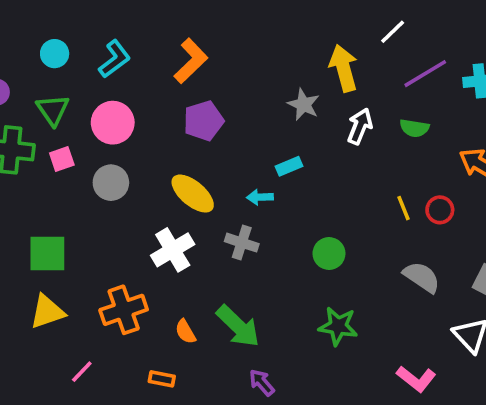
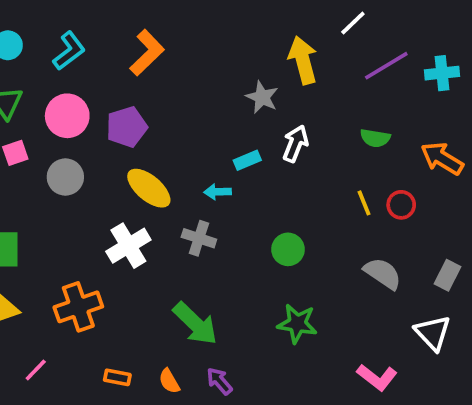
purple pentagon: (204, 121) -> (127, 127), moved
white arrow: (360, 126) -> (295, 144), moved
green semicircle: (414, 128) -> (375, 138), moved
orange semicircle: (185, 332) -> (169, 381), moved

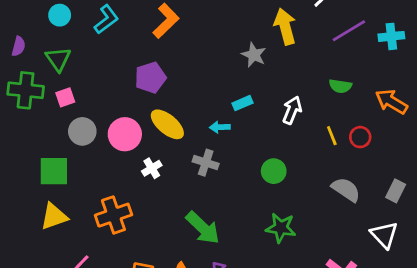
pink circle: (67, 116) -> (125, 134), moved
white arrow: (295, 144) -> (292, 110), moved
gray circle: (65, 177) -> (82, 131), moved
white cross: (128, 246) -> (152, 168), size x0.6

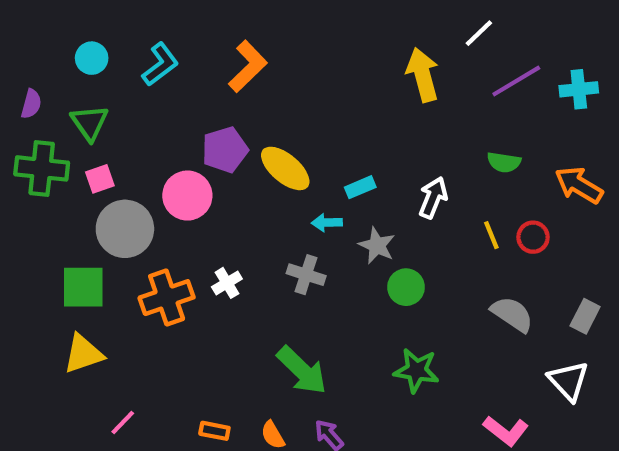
gray star: (254, 55) -> (377, 245), moved
yellow ellipse: (167, 124) -> (285, 168), moved
gray circle: (82, 131) -> (125, 229), size x1.4
pink circle: (125, 134) -> (187, 196), moved
orange cross: (113, 215) -> (167, 298), moved

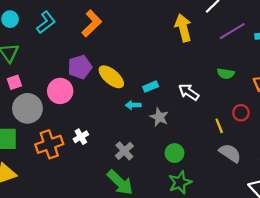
white arrow: (433, 198) -> (189, 92), turned -78
yellow line: (491, 235) -> (219, 126), moved
gray cross: (306, 275) -> (124, 151), moved, turned 30
green circle: (406, 287) -> (175, 153), moved
green star: (416, 370) -> (180, 182), turned -30

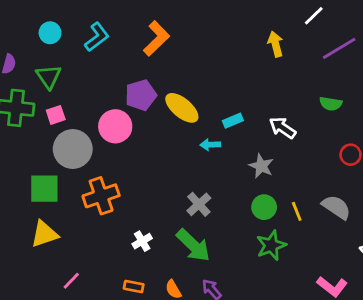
yellow arrow: (183, 28) -> (275, 44), size x0.7
gray star: (159, 117) -> (261, 166), moved
yellow line: (219, 126) -> (297, 211), moved
white cross: (81, 137) -> (142, 241), moved

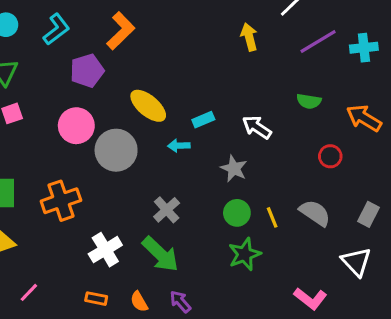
purple pentagon: (141, 95) -> (87, 71), moved
gray circle: (73, 149) -> (116, 150), moved
white cross: (142, 241) -> (105, 250), size x1.5

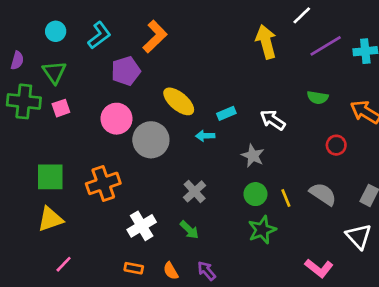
yellow arrow: (249, 37) -> (266, 42), size x1.4
green arrow: (160, 254) -> (189, 230), size x0.6
pink line: (29, 292) -> (64, 264), moved

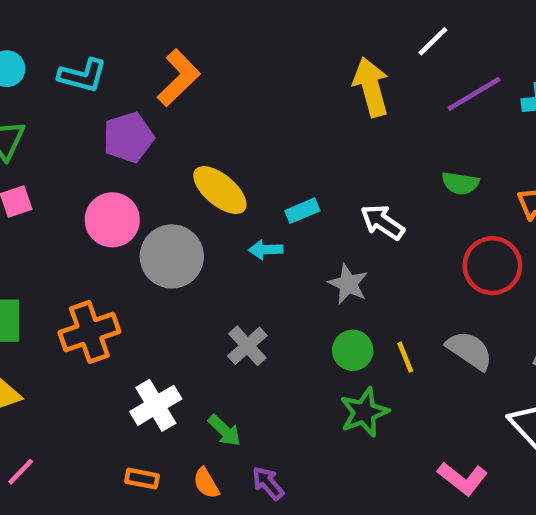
cyan L-shape: (99, 35) -> (83, 76), turned 52
red circle: (336, 145) -> (492, 266), size x1.6
green arrow: (189, 230) -> (224, 430), moved

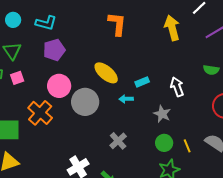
orange L-shape: (179, 78) -> (117, 24), moved, turned -40
purple pentagon: (128, 137) -> (54, 50), moved
white arrow: (382, 222) -> (177, 87), turned 36
orange cross: (89, 332) -> (40, 113), moved, turned -30

